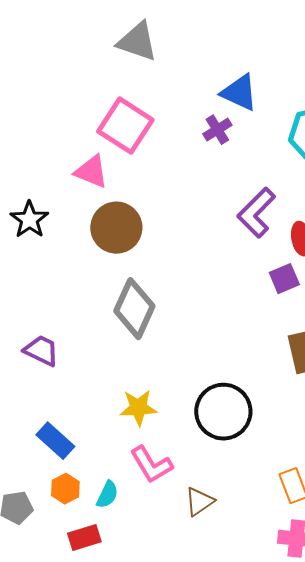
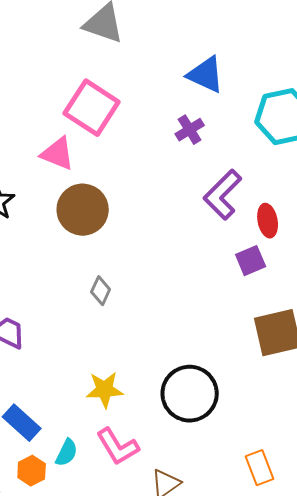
purple cross: (217, 130) -> (190, 130), moved
gray diamond: (134, 309) -> (101, 291), size x0.5
cyan semicircle: (107, 495) -> (67, 453), moved

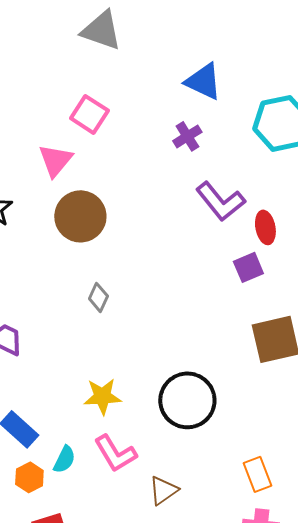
pink square: (92, 108) -> (89, 114), size x0.7
pink triangle: (58, 154) -> (55, 160), turned 48
purple L-shape: (223, 195) -> (220, 201), turned -84

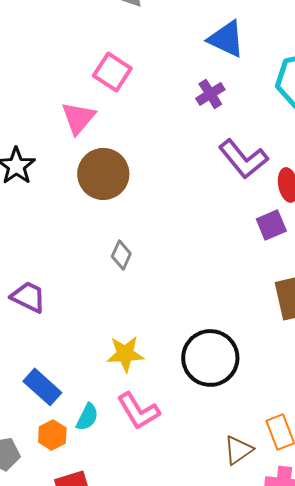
brown triangle: (163, 490) -> (238, 450), moved

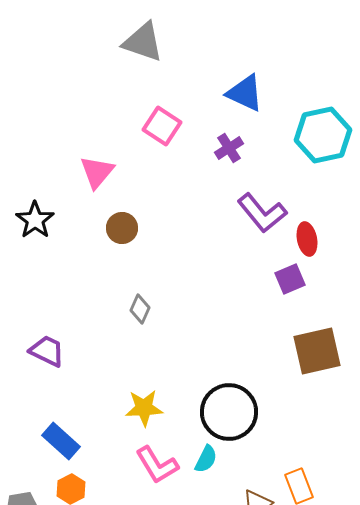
pink square: (112, 72) -> (162, 126), moved
brown circle: (103, 174) -> (122, 228), size x0.6
cyan semicircle: (87, 417) -> (206, 459), moved

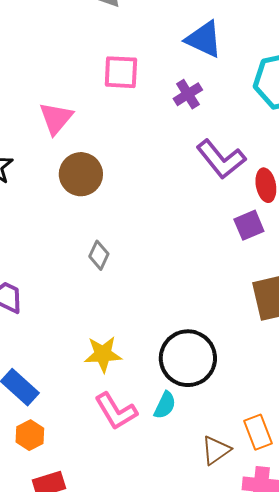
pink square: (162, 126) -> (121, 72), turned -30
brown circle: (122, 228) -> (81, 174), size x1.4

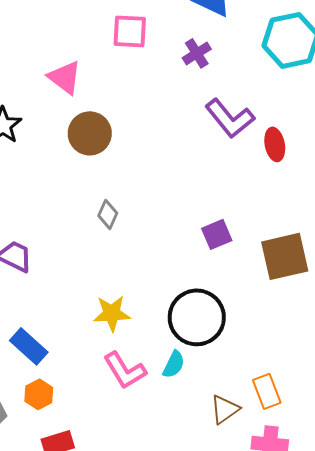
pink triangle: (56, 118) -> (65, 77), turned -33
purple square: (249, 225) -> (217, 234), moved

